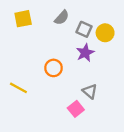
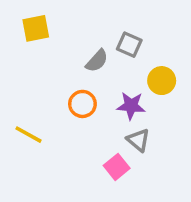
gray semicircle: (62, 18) -> (97, 61), moved
yellow circle: (105, 33) -> (162, 81), moved
purple star: (85, 53) -> (131, 106), moved, turned 30

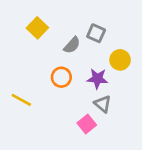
yellow square: (36, 28) -> (37, 28), moved, turned -35

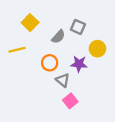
yellow line: (21, 100) -> (17, 50), moved, turned -42
gray triangle: (103, 104) -> (63, 80), moved

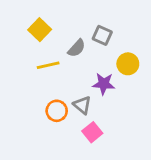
yellow line: (17, 50) -> (48, 65), moved
orange circle: (50, 63) -> (57, 111), moved

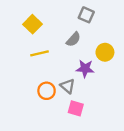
gray square: (102, 35) -> (86, 15), moved
gray semicircle: (77, 48) -> (73, 39), moved
pink square: (92, 132) -> (76, 108), turned -35

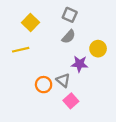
gray square: (86, 15) -> (70, 15), moved
yellow line: (40, 53) -> (21, 50), moved
pink square: (76, 108) -> (71, 101), turned 32

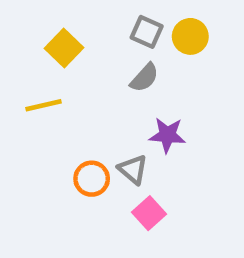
yellow circle: (98, 49) -> (190, 36), moved

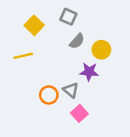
gray square: (147, 32) -> (68, 17), moved
yellow circle: (190, 36) -> (101, 50), moved

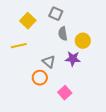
gray semicircle: (77, 41) -> (63, 34), turned 128
gray triangle: (71, 90) -> (49, 62), moved

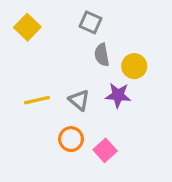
yellow square: (28, 21) -> (27, 27), moved
yellow line: (19, 46) -> (37, 100), moved
orange circle: (40, 78) -> (71, 139), moved

